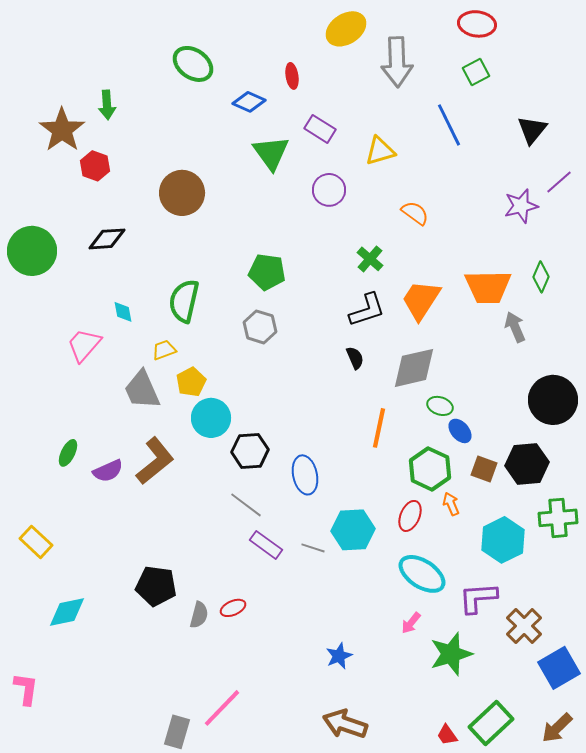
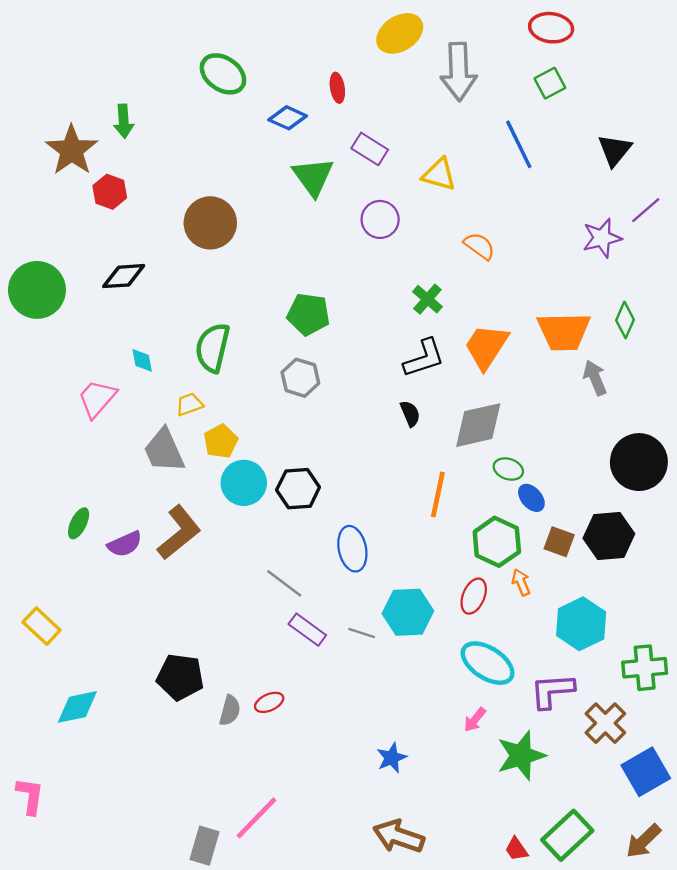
yellow triangle: (380, 151) -> (439, 174), turned 32
black hexagon: (250, 451) -> (298, 489), moved
green cross: (558, 518) -> (645, 668), moved

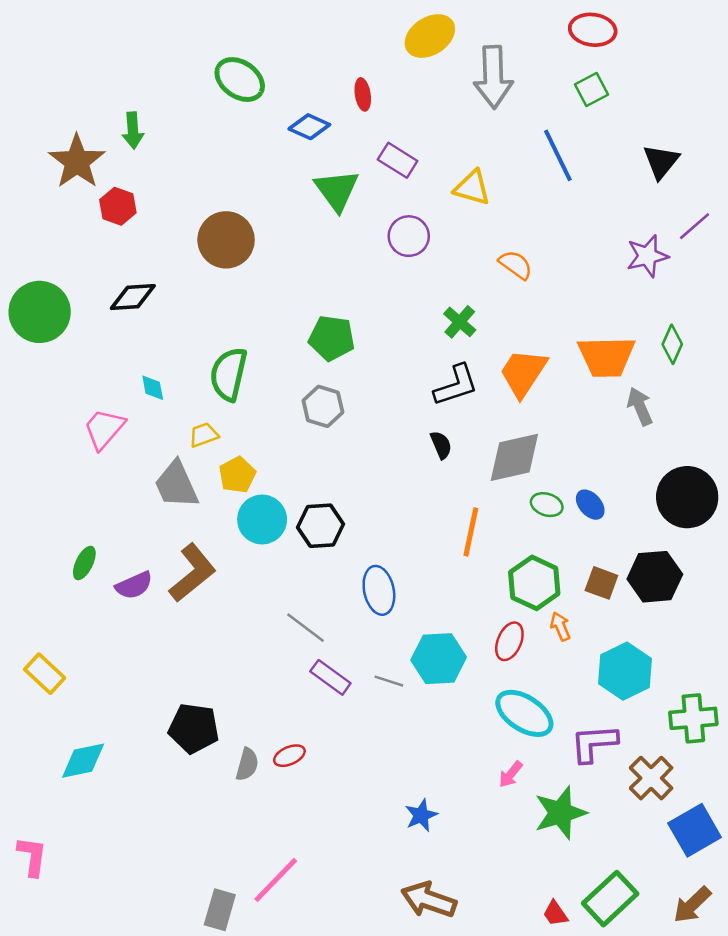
blue ellipse: (531, 498) -> (590, 505), moved

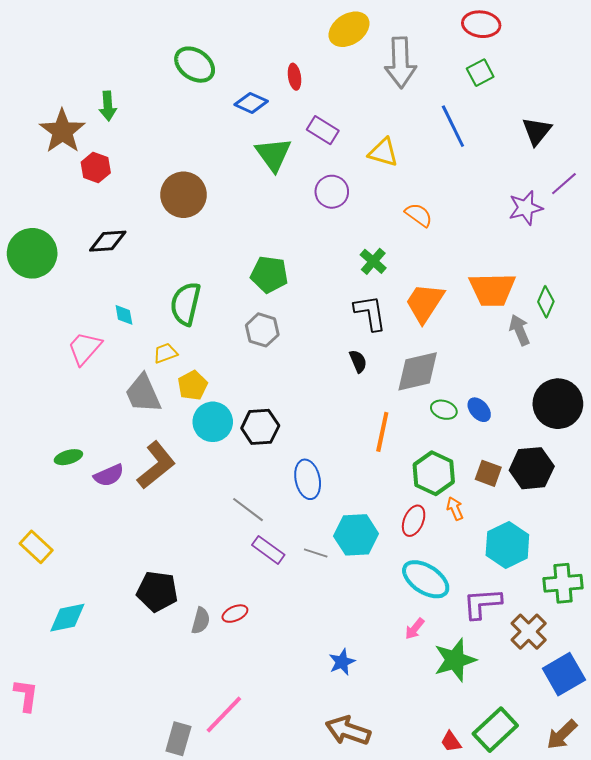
green diamond: (672, 344) -> (546, 302), moved
black L-shape: (456, 385) -> (370, 313), turned -81
green ellipse: (84, 563) -> (68, 457), turned 48

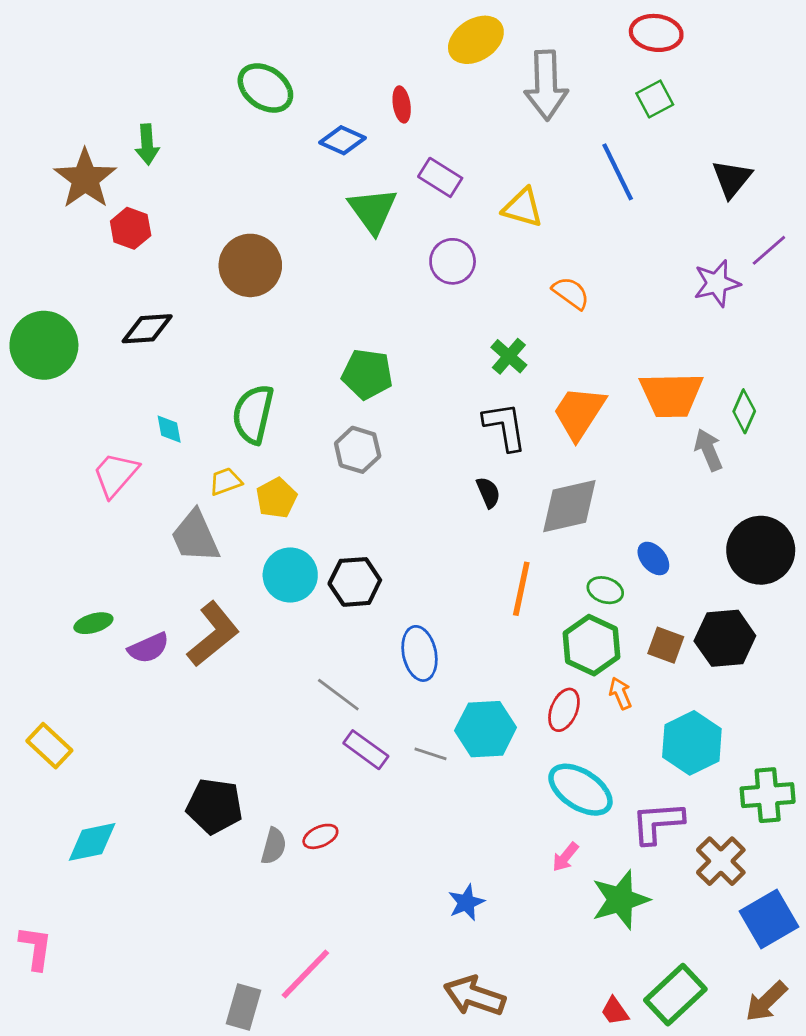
yellow pentagon: (193, 385) -> (276, 498), moved
green ellipse: (444, 410) -> (605, 590), moved

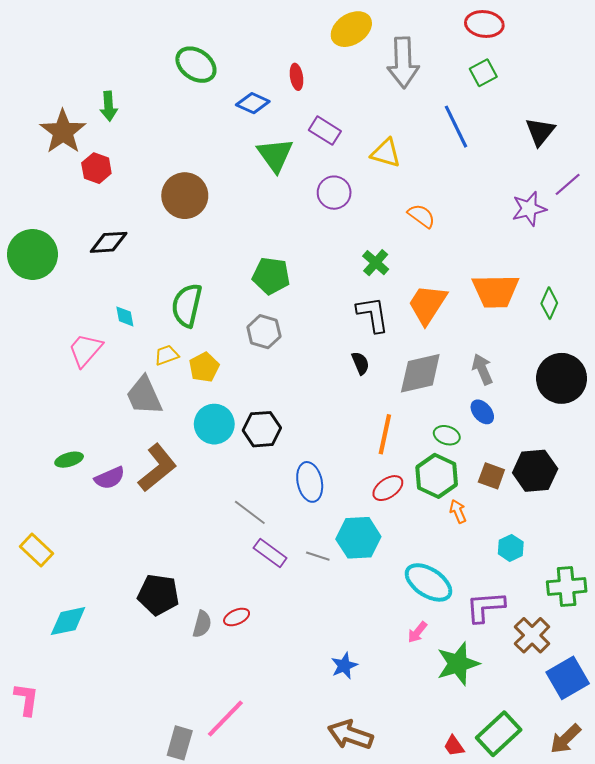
gray arrow: (708, 450) -> (482, 369), moved
black circle: (761, 550) -> (562, 378), moved
red ellipse: (564, 710) -> (388, 488), moved, turned 32
cyan hexagon: (692, 743) -> (511, 548), size x0.6

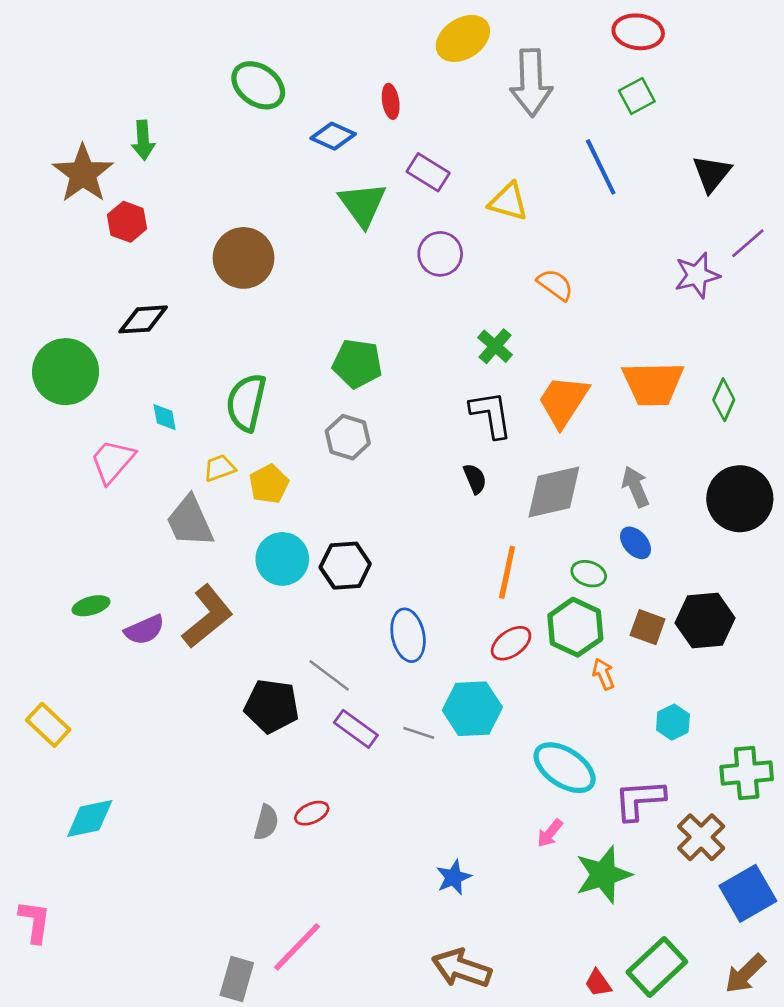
green circle: (32, 254) -> (66, 372), moved
black pentagon: (158, 595) -> (272, 706), moved

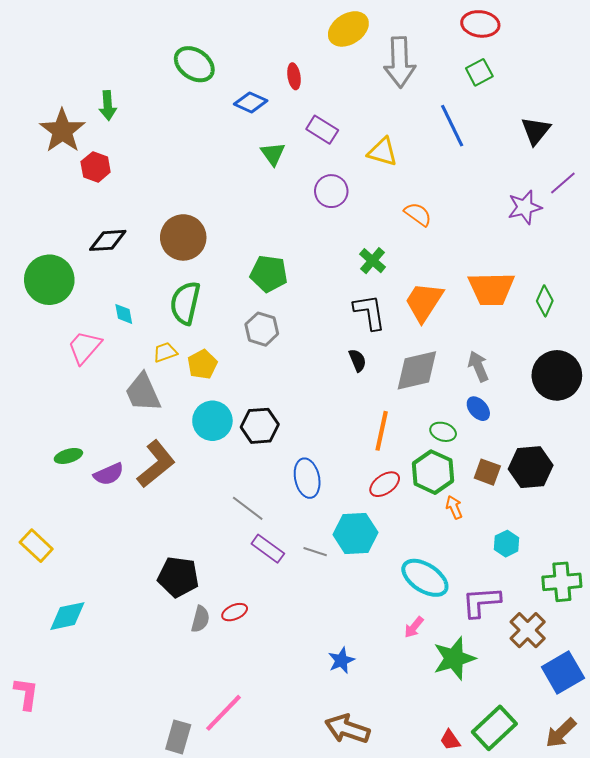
green triangle: (363, 204) -> (273, 154), size x0.7
brown circle: (243, 258) -> (183, 237), moved
black pentagon: (272, 706) -> (178, 577), moved

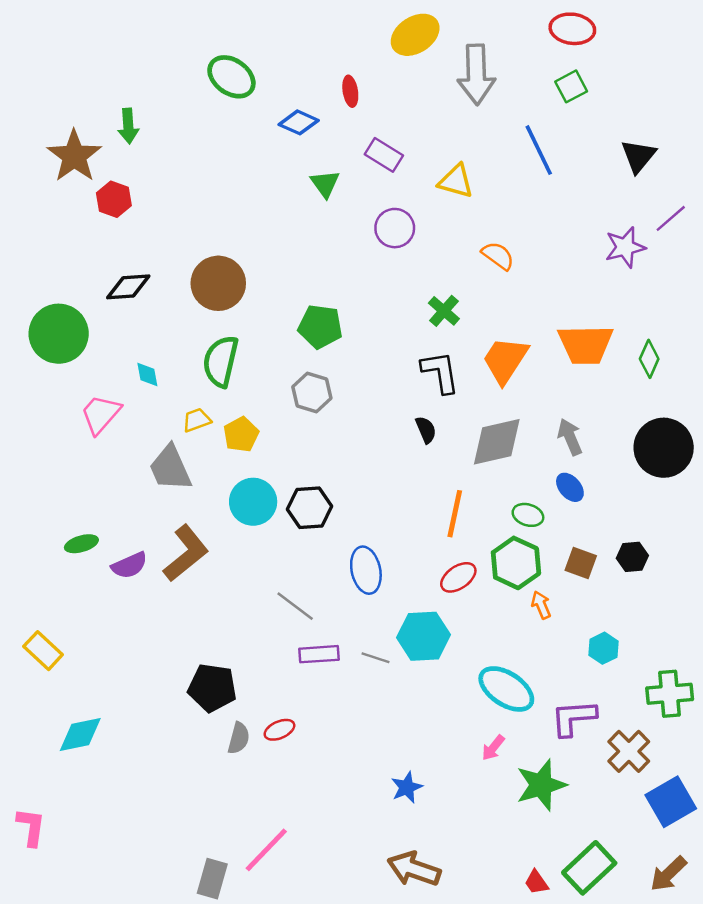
black hexagon: (531, 467) -> (632, 557), size x0.6
purple rectangle: (268, 549) -> (319, 654), turned -40

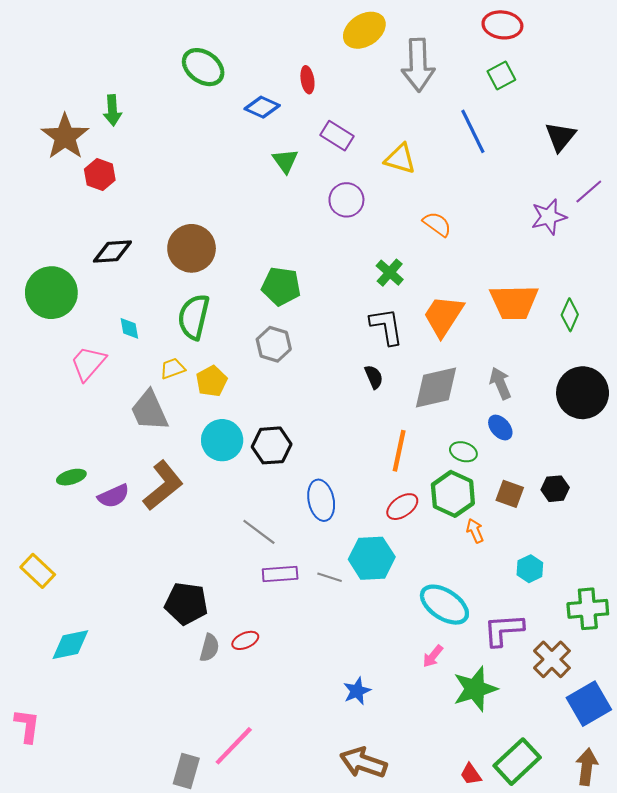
brown arrow: (668, 874) -> (587, 767), turned 141

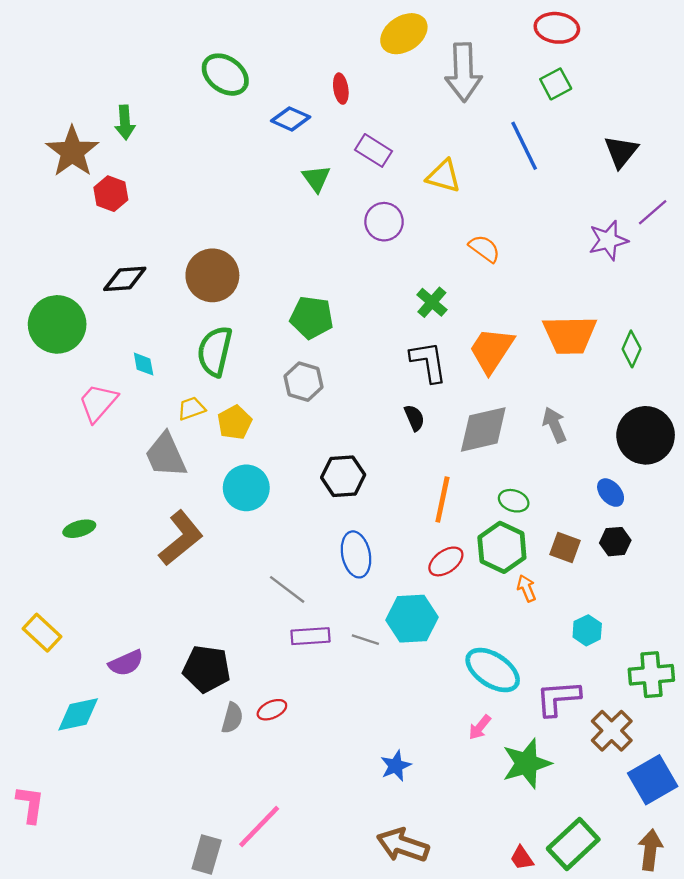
blue ellipse: (500, 428) -> (611, 493), moved
black hexagon: (272, 445) -> (343, 476), moved
purple semicircle: (114, 496) -> (126, 663), moved

